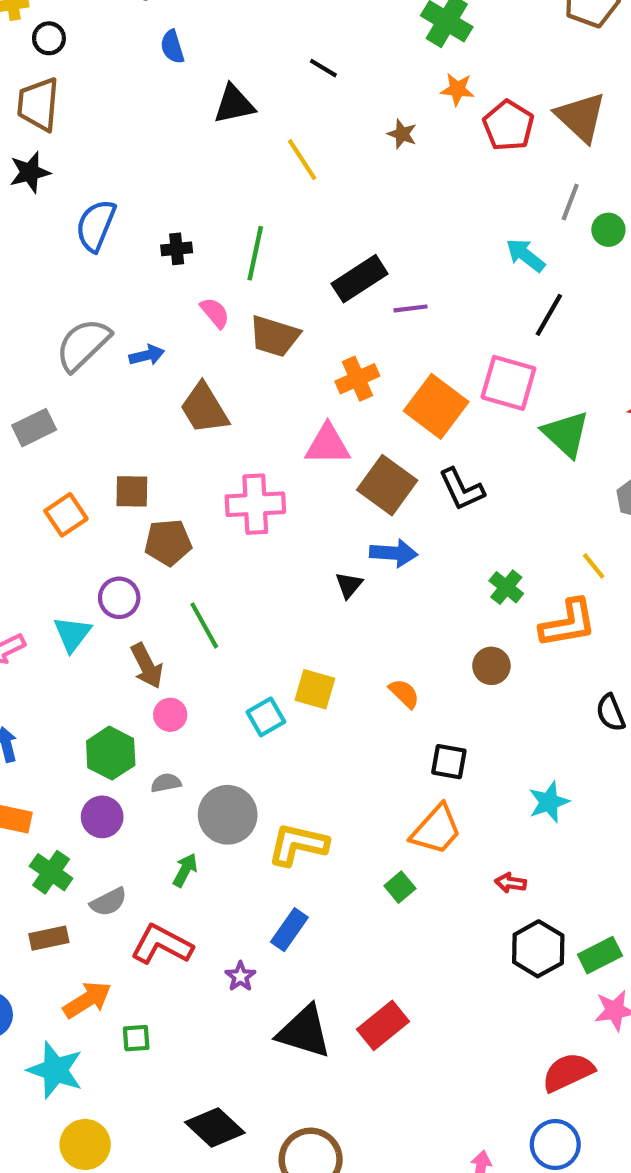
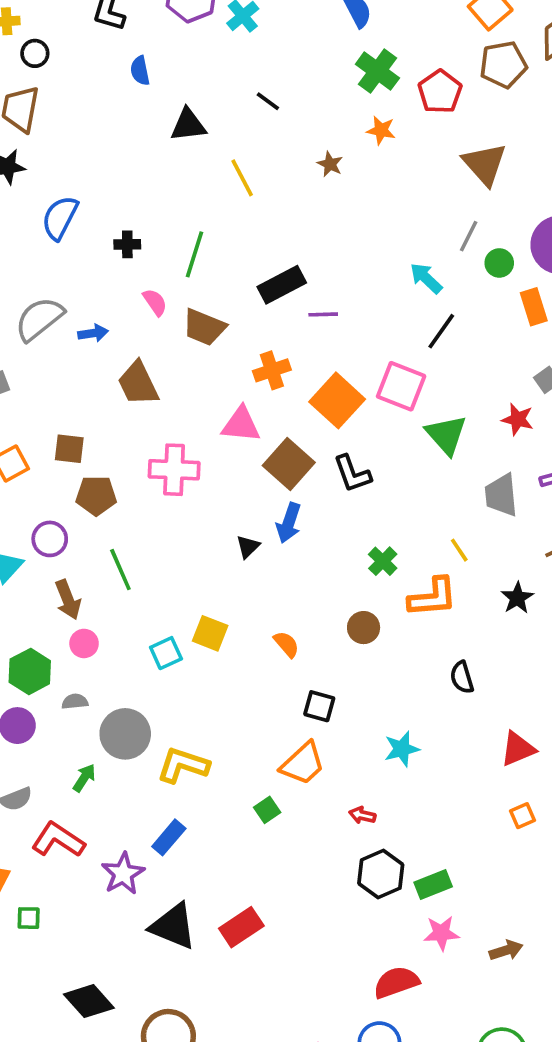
red pentagon: (508, 126) -> (440, 92), moved
blue arrow: (394, 553) -> (289, 523), turned 99
purple star: (240, 976) -> (123, 874), size x1.6

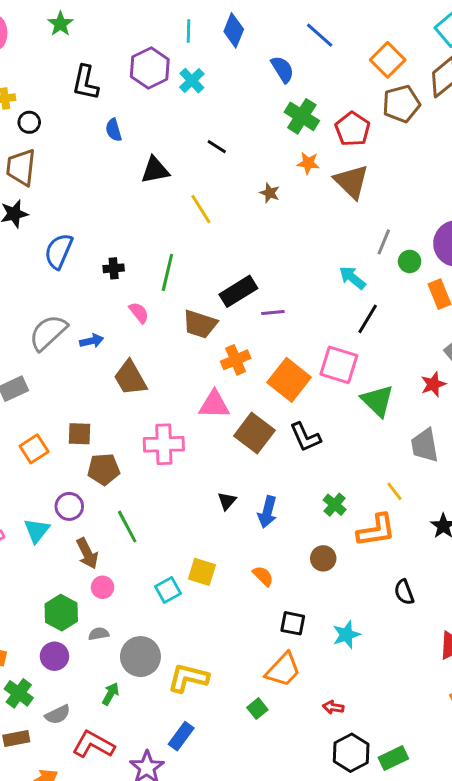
brown triangle: (485, 164) -> (352, 182), moved
brown trapezoid: (204, 327) -> (200, 324), moved
red star: (518, 419) -> (433, 384), turned -30
blue arrow: (289, 523) -> (267, 512), moved
cyan star: (402, 749) -> (346, 635), moved

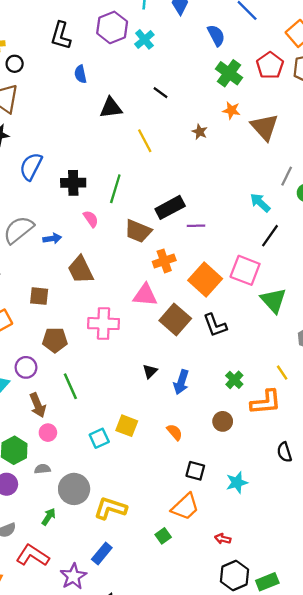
red pentagon: (353, 129) -> (270, 65), moved
black cross: (114, 268) -> (73, 183), size x1.5
brown square: (80, 434) -> (39, 296), moved

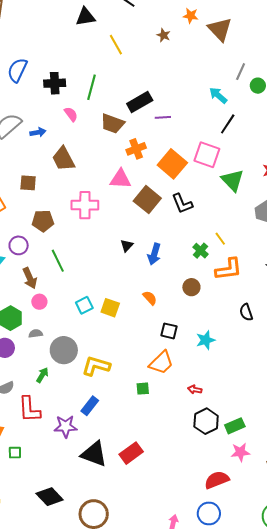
yellow line: (282, 373) -> (220, 239), moved
yellow square: (127, 426) -> (110, 308), moved
green square: (163, 536) -> (143, 389), turned 32
red L-shape: (33, 556) -> (29, 409), turned -124
purple star: (73, 576) -> (66, 426), turned 30

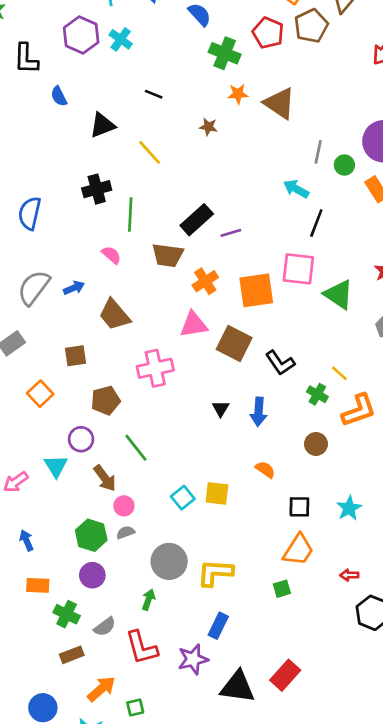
black cross: (55, 83) -> (97, 189), moved
orange square: (172, 164) -> (256, 290), turned -36
black L-shape: (182, 204) -> (280, 363), moved
gray semicircle: (36, 334) -> (126, 532), moved

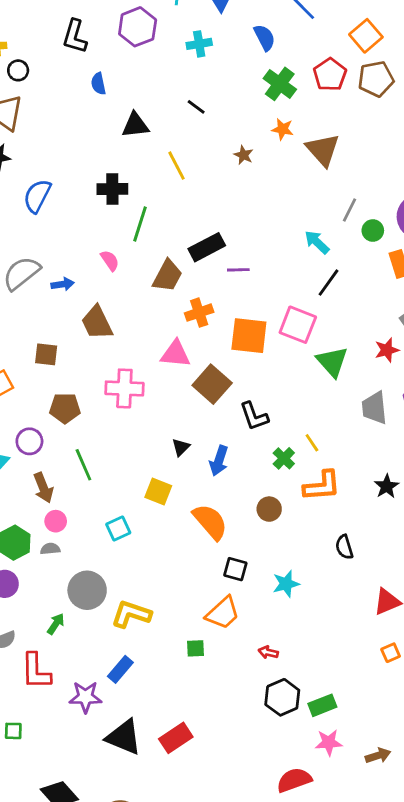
cyan cross: (121, 39) -> (199, 44), moved, turned 30
brown trapezoid: (168, 255) -> (167, 276), turned -84
orange semicircle: (265, 470) -> (210, 522), size x1.8
yellow square: (217, 493) -> (158, 492), moved

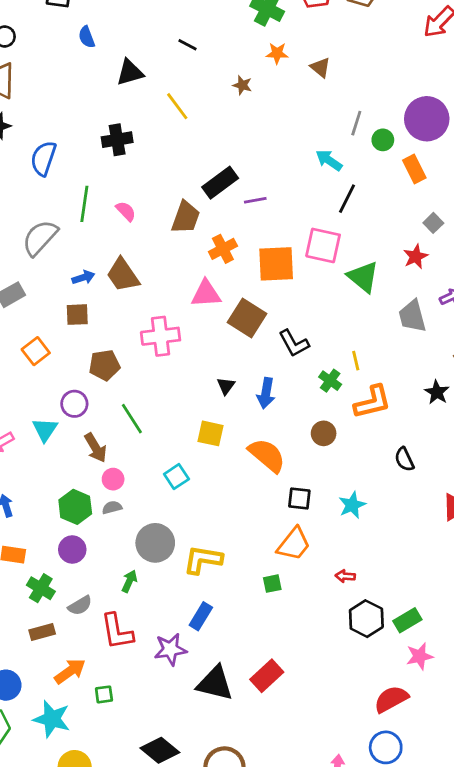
brown triangle: (323, 150) -> (320, 68), size x0.6
green line: (140, 224) -> (84, 204), moved
blue arrow: (63, 284) -> (83, 277), moved
yellow line: (312, 443) -> (356, 361), turned 30

